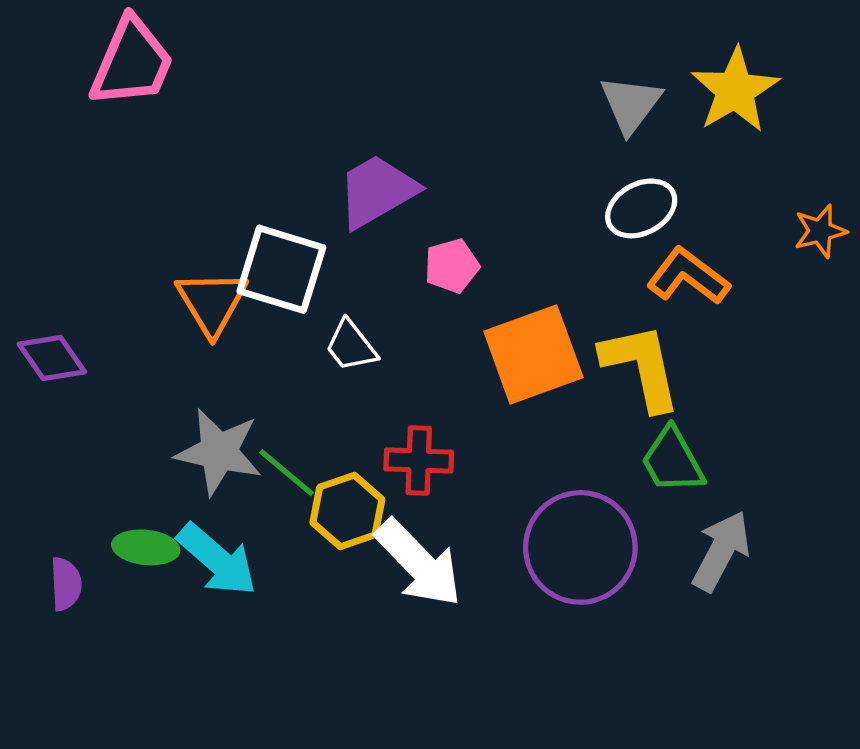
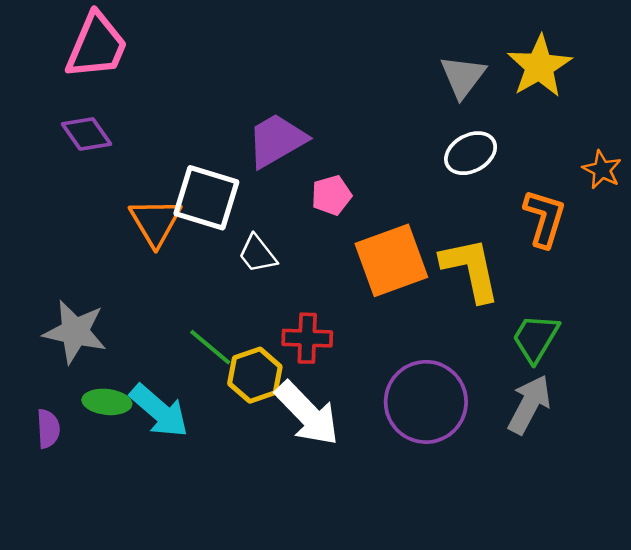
orange star: (820, 231) -> (602, 170), turned -30
orange L-shape: (688, 276) -> (545, 218), moved, turned 70
purple diamond: (52, 358) -> (86, 134), moved
gray star: (219, 452) -> (75, 332), moved
green trapezoid: (673, 461) -> (536, 338), moved, turned 60

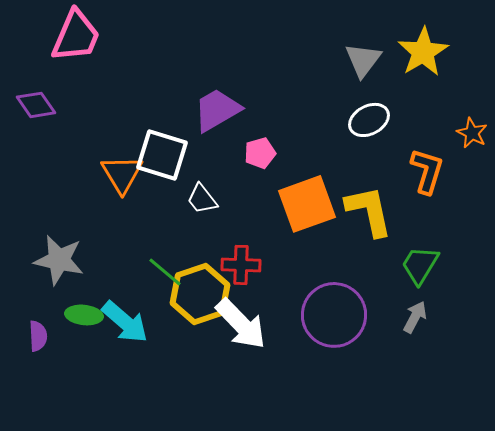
purple diamond: (86, 134) -> (36, 105), moved
yellow hexagon: (255, 375) -> (200, 294), size x1.4
gray arrow: (529, 404) -> (415, 317), size x0.7

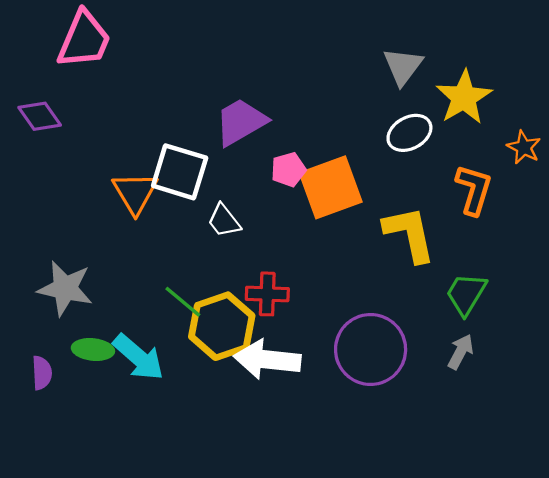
yellow star: (423, 52) -> (464, 97), moved
orange square: (307, 204) -> (331, 187), moved
white arrow: (241, 324) -> (267, 359), turned 140

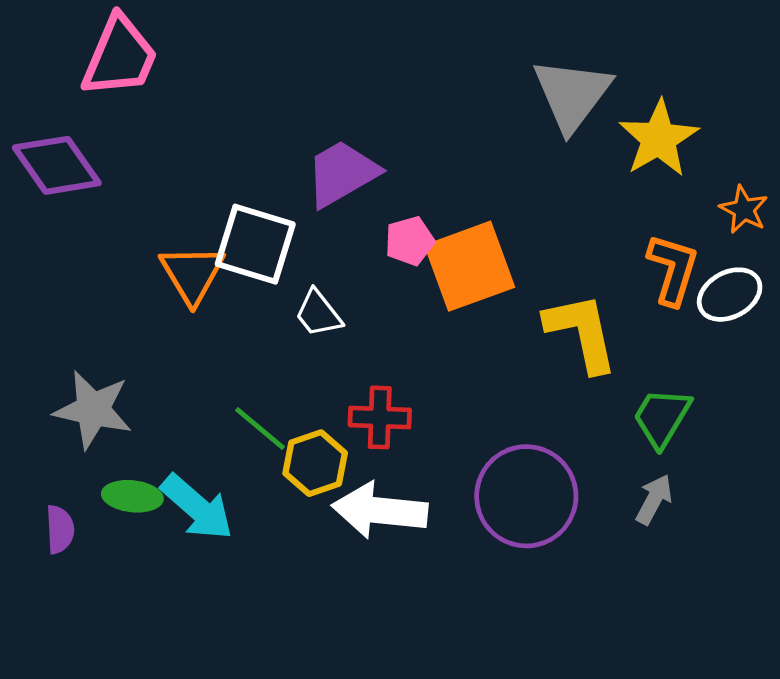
gray triangle: (403, 66) -> (572, 94), size x1.4
purple diamond: (40, 116) -> (57, 165), size x1.4
white ellipse: (409, 133) -> (730, 295), moved
yellow hexagon: (222, 326) -> (315, 463), size x0.7

